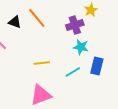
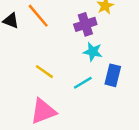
yellow line: (42, 63) -> (44, 72), turned 42

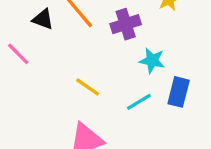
purple cross: (85, 24) -> (126, 24), moved

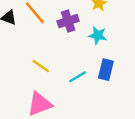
cyan star: (152, 61) -> (98, 35), moved

